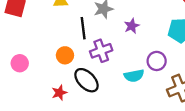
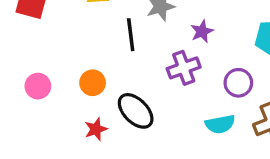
purple cross: (101, 51) -> (184, 68), moved
orange circle: (65, 55) -> (93, 83), moved
cyan semicircle: (134, 76) -> (220, 124), moved

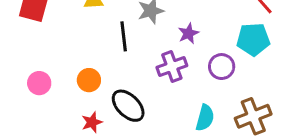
purple circle: (238, 83) -> (222, 67), moved
cyan semicircle: (220, 124) -> (205, 118), turned -64

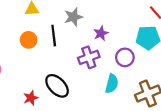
orange circle: (89, 80) -> (29, 40), moved
cyan semicircle: (205, 118) -> (112, 84), moved

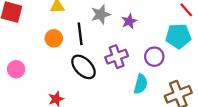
purple star: (101, 33) -> (129, 21), moved
black ellipse: (57, 86) -> (83, 67), moved

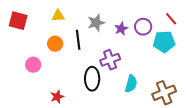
purple circle: (154, 57) -> (143, 27), moved
black ellipse: (83, 67) -> (92, 79), moved, turned 45
pink circle: (16, 69) -> (33, 65), moved

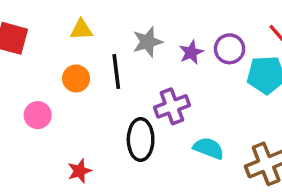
cyan semicircle: (131, 84) -> (209, 148), turned -84

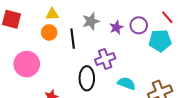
orange circle: (76, 78) -> (49, 32), moved
pink circle: (38, 115) -> (27, 64), size x1.6

